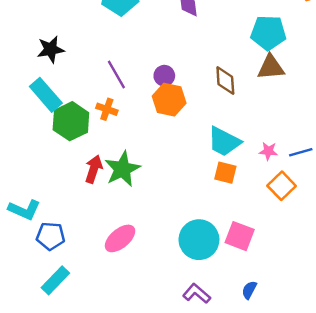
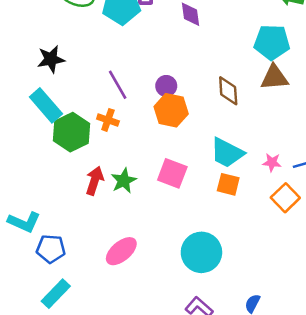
green star: (122, 169) -> (124, 181), size x0.7
pink square: (240, 236) -> (172, 173), moved

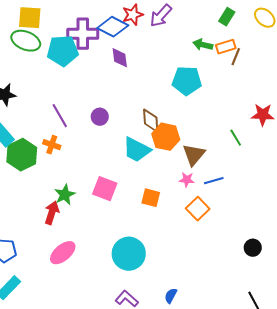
brown triangle: (274, 77) -> (194, 155), moved, turned -45
orange hexagon: (171, 110) -> (166, 137), moved
cyan trapezoid: (227, 153) -> (137, 150), moved
red arrow: (95, 181) -> (52, 213), moved

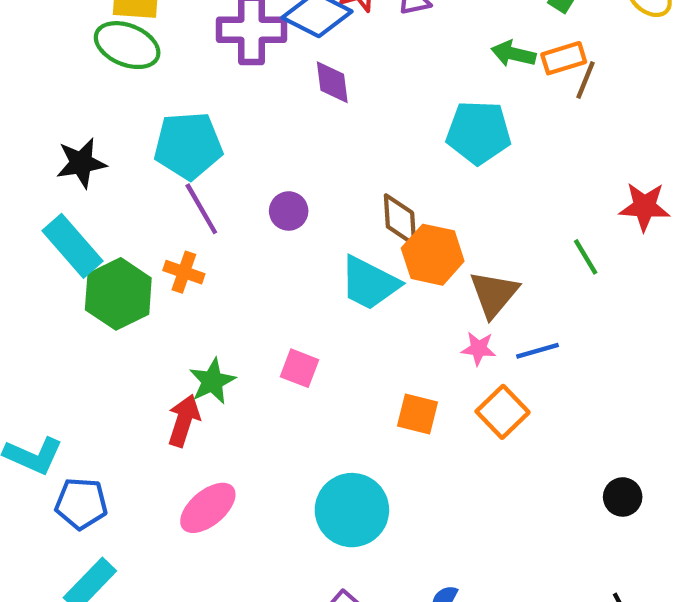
cyan pentagon: (63, 51) -> (188, 146), moved
pink square: (105, 189) -> (300, 368), size x0.7
orange square: (151, 198) -> (417, 414), moved

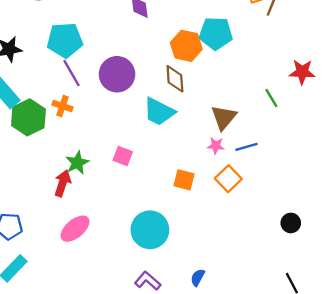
purple circle: (289, 211) -> (117, 74), size x1.8
orange hexagon: (433, 255) -> (186, 46), moved

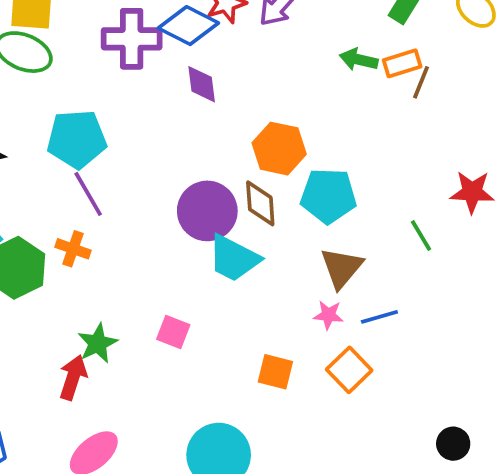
cyan pentagon: (216, 33) -> (328, 196), moved
purple circle: (117, 74) -> (207, 211), moved

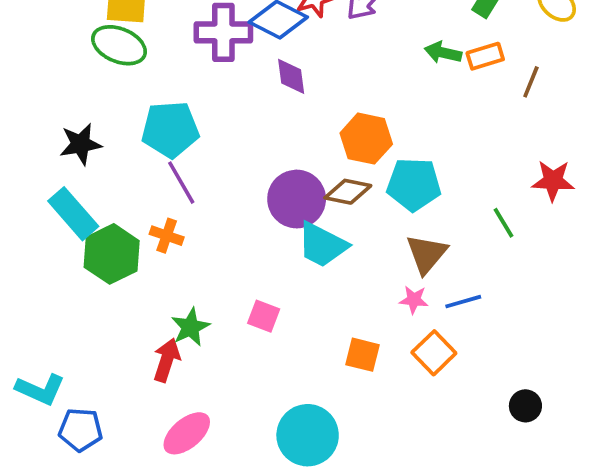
brown line: (421, 82) -> (531, 82), moved
brown diamond: (260, 203) -> (348, 192), turned -75
black circle: (453, 444) -> (525, 406), moved

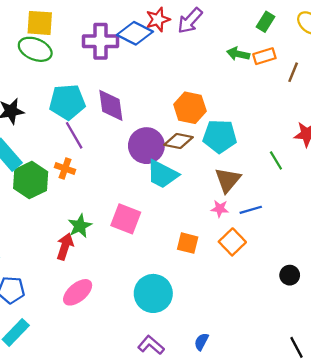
purple diamond: (291, 76) -> (111, 105), moved, size x1.4
pink square: (264, 316) -> (126, 219), size x1.5

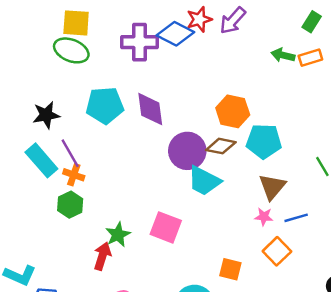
purple line: (74, 135) -> (70, 153), moved
orange cross: (65, 169) -> (74, 175), moved
green hexagon: (31, 180) -> (70, 205), moved, size x0.7
orange square: (188, 243) -> (230, 269), moved

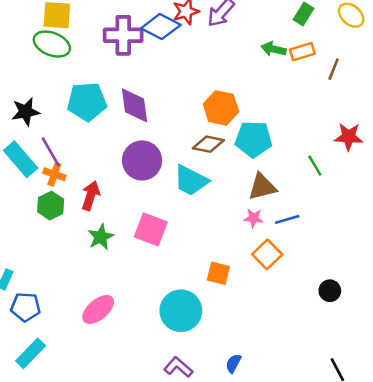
purple circle: (187, 151) -> (142, 160), moved
brown triangle: (272, 187) -> (262, 187), turned 36
red arrow: (102, 256) -> (91, 196), moved

